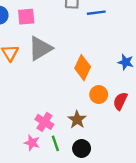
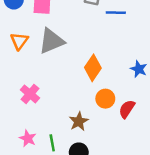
pink cross: (44, 122) -> (30, 94), moved

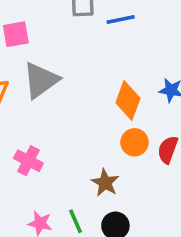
orange diamond: (93, 68) -> (128, 101), moved

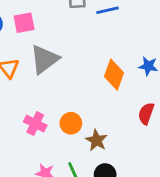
orange circle: (135, 142) -> (71, 123), moved

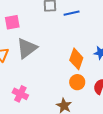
orange circle: (71, 123) -> (77, 82), moved

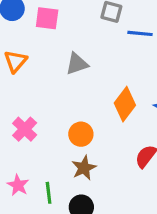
gray triangle: (27, 48) -> (77, 64), moved, size x0.7
orange circle: (77, 82) -> (81, 134), moved

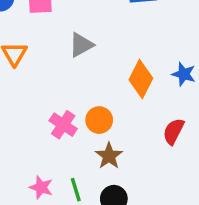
pink cross: (25, 129) -> (63, 125), moved

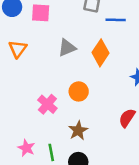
orange diamond: (141, 79) -> (101, 53), moved
orange circle: (99, 120) -> (79, 91), moved

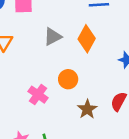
brown star: (78, 131) -> (87, 109), moved

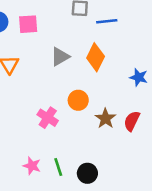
brown star: (87, 109) -> (105, 118), moved

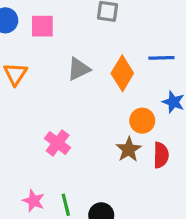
blue line: (107, 21) -> (161, 58), moved
orange circle: (78, 100) -> (142, 121), moved
red semicircle: (132, 121) -> (161, 155), turned 150

